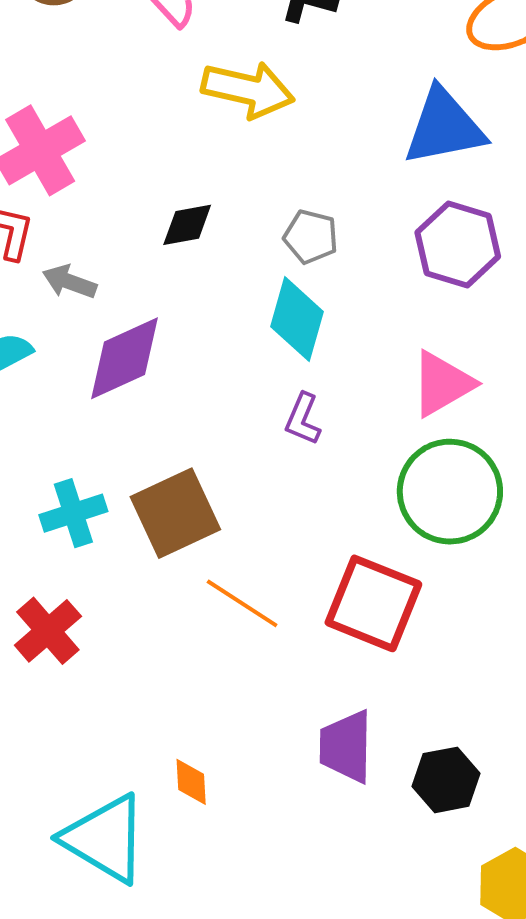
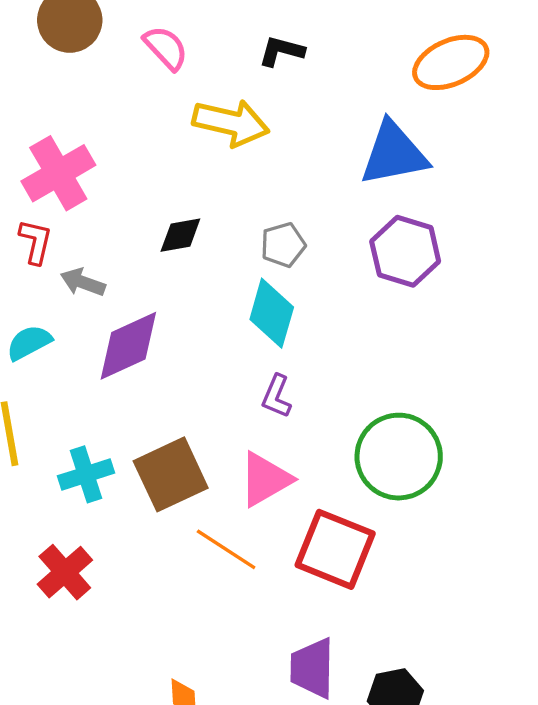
gray pentagon: (311, 237) -> (283, 245), turned -30
pink triangle: (442, 384) -> (265, 479), moved

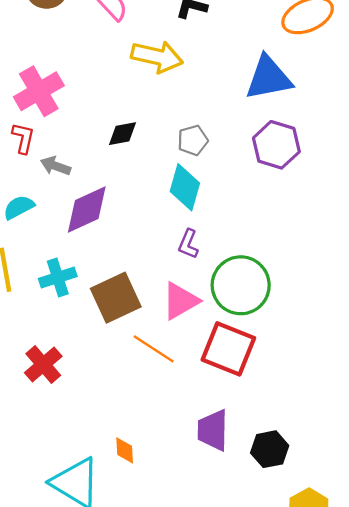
green circle: (399, 457) -> (241, 285), moved
cyan cross: (86, 474) -> (58, 277), moved

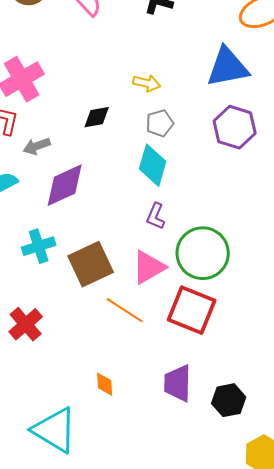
yellow arrow: (157, 57) -> (147, 83), moved, size x0.6
gray arrow: (56, 166) -> (37, 146), turned -40
orange diamond: (125, 450) -> (105, 384), moved

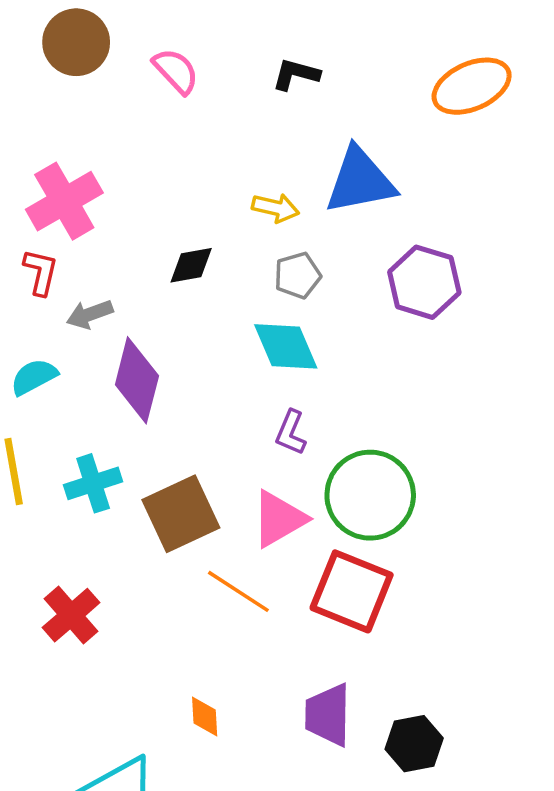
blue triangle: (228, 67) -> (360, 181), moved
cyan diamond: (153, 165) -> (286, 346), turned -39
purple diamond: (65, 185) -> (137, 380), turned -51

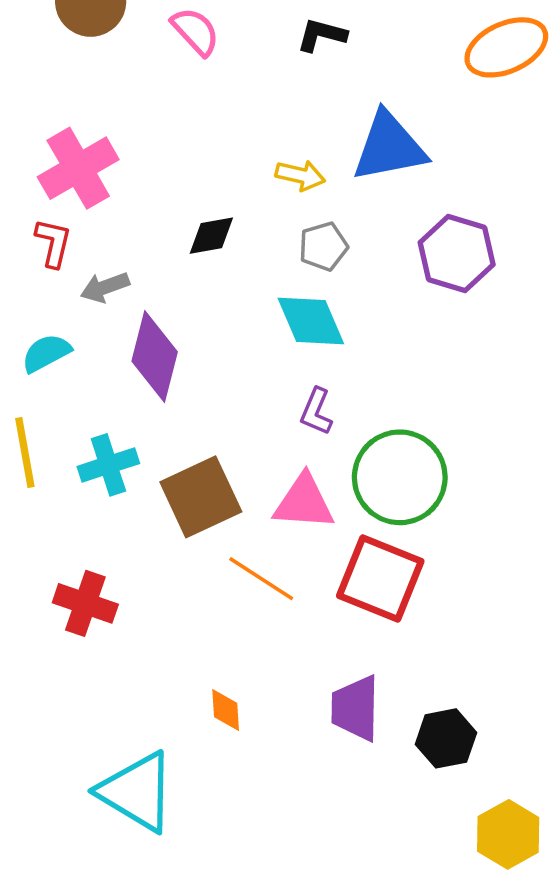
pink triangle: (279, 519) -> (304, 502), turned 34
red cross: (71, 615) -> (85, 603), turned -30

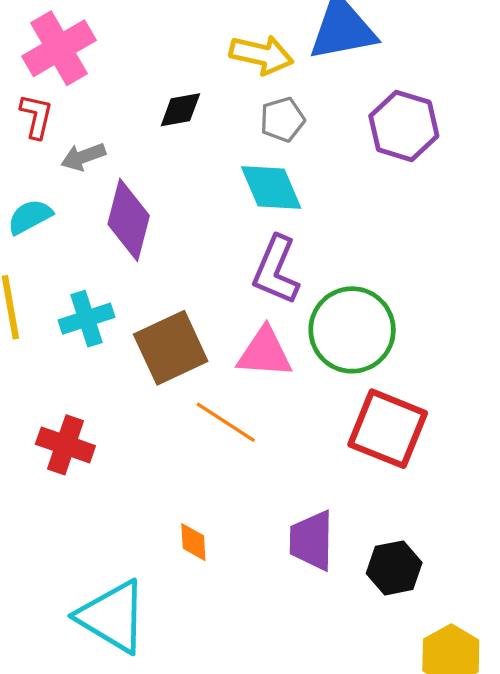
yellow arrow: (300, 175) -> (261, 55), size x1.4
purple L-shape: (316, 412) -> (276, 270), size x1.6
red square: (380, 579) -> (388, 429), moved

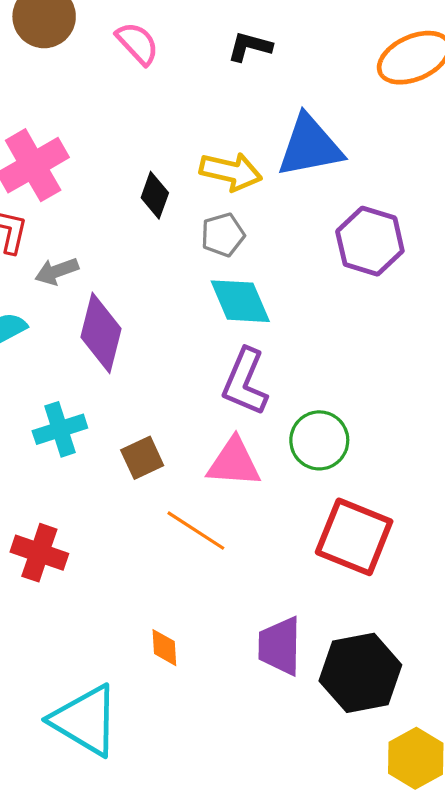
black diamond: (180, 110) -> (155, 195), moved, turned -60
gray pentagon: (282, 119) -> (223, 235), moved
green circle: (352, 330) -> (319, 440), size x0.7
brown square: (171, 348) -> (142, 458), size x0.6
black hexagon: (394, 568) -> (360, 673), size x1.5

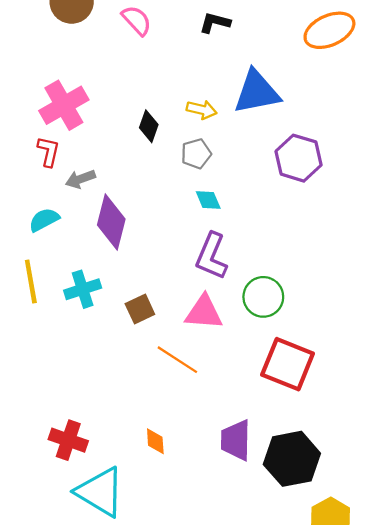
yellow arrow: (231, 172) -> (202, 110), size x0.7
cyan diamond: (240, 301) -> (208, 200), size x0.6
red cross: (39, 553) -> (68, 440), moved

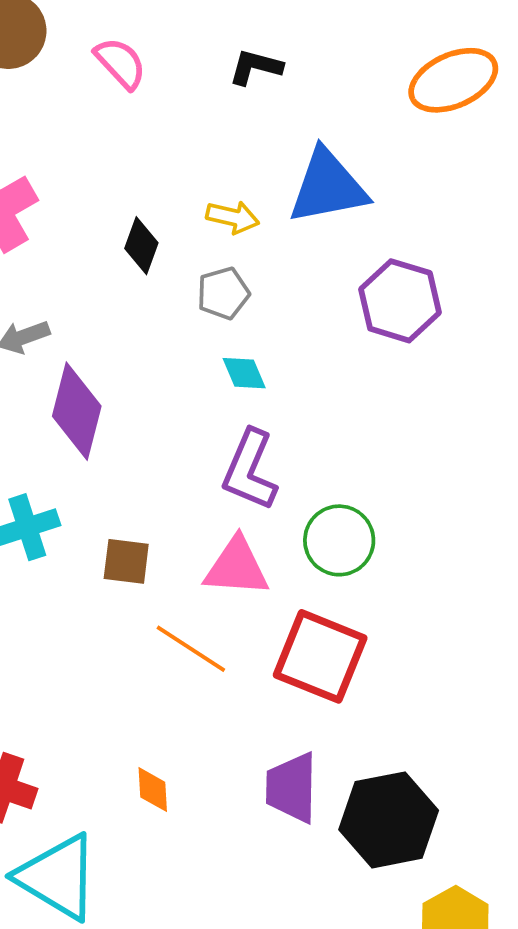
brown square: (140, 309) -> (126, 561), turned 32
red square: (288, 364) -> (320, 656), moved

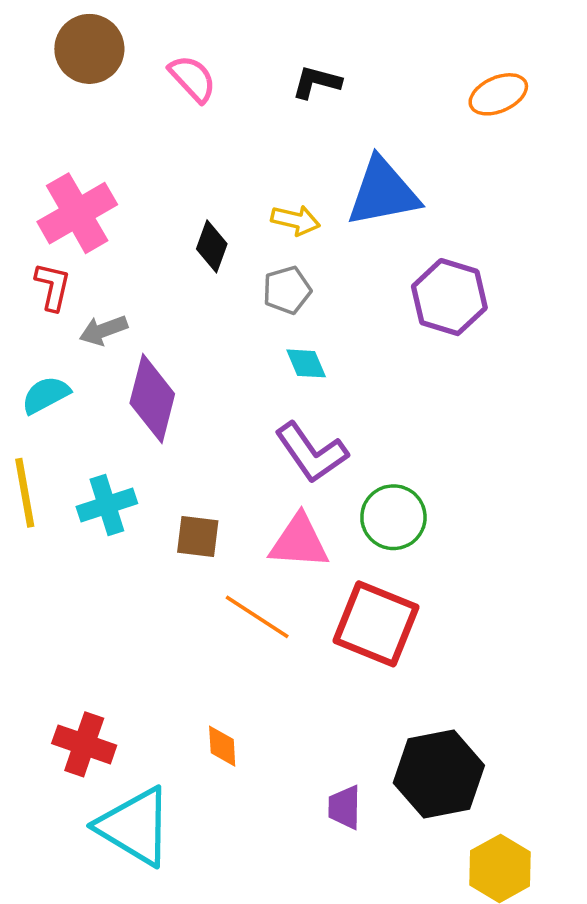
orange ellipse: (453, 80) -> (498, 94), size x0.7
purple L-shape: (250, 470) -> (311, 453), turned -58
purple trapezoid: (292, 788) -> (345, 807), moved, size x0.7

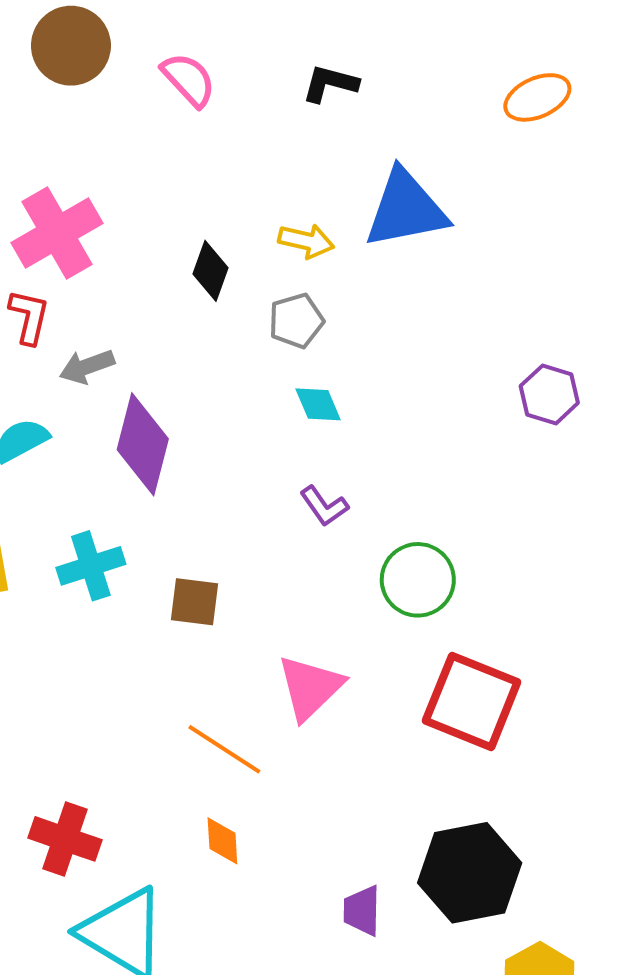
purple hexagon: (449, 297) -> (549, 394), moved, size x0.7
purple L-shape: (311, 453) -> (324, 506), size x0.6
pink triangle: (299, 542) -> (310, 687), moved, turned -48
orange line: (257, 617) -> (224, 749), moved
red square: (376, 624) -> (472, 701), moved

